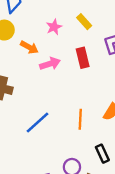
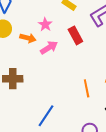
pink star: (54, 27) -> (45, 24), moved
blue line: (37, 122) -> (46, 116), moved

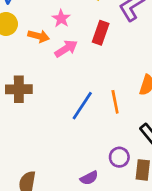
red rectangle: (75, 35) -> (101, 33), turned 48
blue line: (46, 116) -> (82, 106), moved

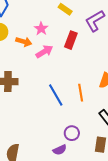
blue line: (82, 106) -> (56, 95), turned -65
purple circle: (119, 157) -> (72, 133), moved

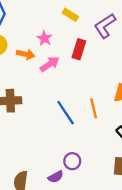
purple circle: (72, 133) -> (72, 161), moved
purple semicircle: (60, 150) -> (56, 177), moved

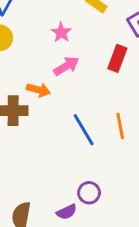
red rectangle: (79, 49) -> (117, 58), moved
orange arrow: (26, 54) -> (38, 90), moved

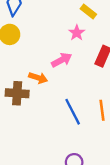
pink star: (61, 32) -> (77, 33), moved

